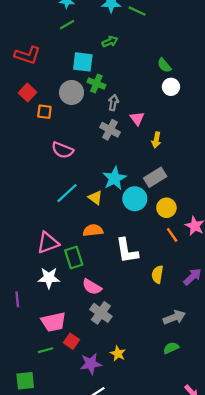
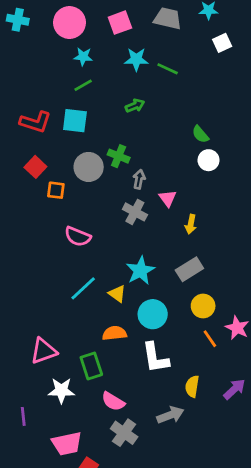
cyan square: (83, 62) -> (75, 121), moved
cyan circle: (135, 199) -> (153, 314), moved
pink triangle: (48, 243) -> (44, 351), moved
gray arrow: (174, 317) -> (170, 415), moved

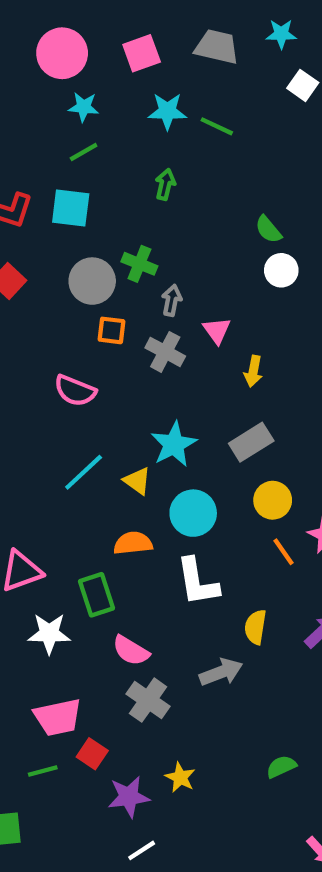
white square: (222, 43) -> (303, 85), turned -30
green arrow: (135, 106) -> (165, 184), turned -54
orange square: (56, 190) -> (111, 330), moved

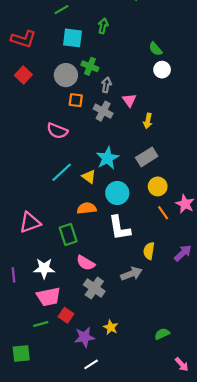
cyan square: (71, 208) -> (72, 38), moved
white star: (49, 633) -> (44, 268), moved
green semicircle: (281, 767) -> (162, 334), moved

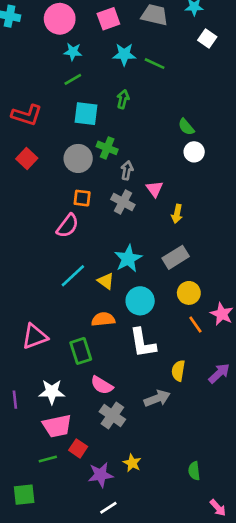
orange square: (76, 100) -> (82, 198), moved
pink semicircle: (57, 131) -> (68, 226), turned -75
green semicircle: (162, 334) -> (194, 471), turned -72

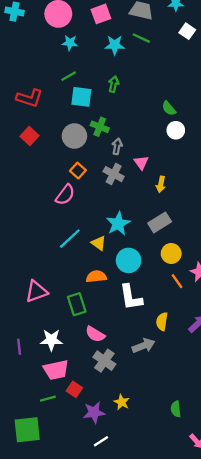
green line: (155, 64) -> (141, 38), moved
green line: (73, 79) -> (69, 76), moved
orange square: (82, 198) -> (78, 171), turned 35
green square: (24, 495) -> (27, 430), size x1.4

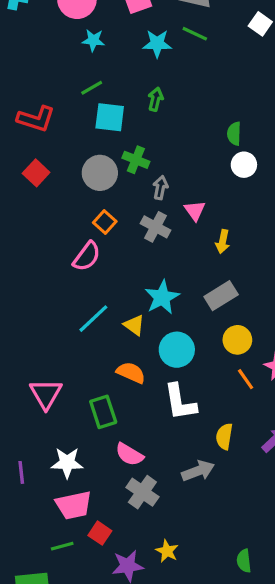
green semicircle: (169, 108) -> (234, 134), turned 42
orange semicircle: (96, 277) -> (131, 373), turned 30
pink triangle: (36, 292) -> (46, 394), turned -40

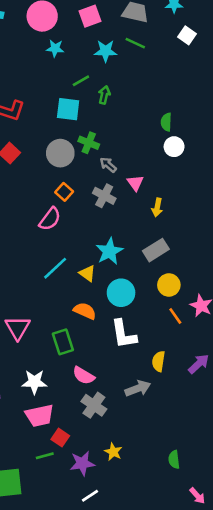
green line: (92, 88) -> (81, 81), moved
gray arrow: (160, 188) -> (108, 165), turned -60
green line: (62, 546) -> (45, 456), moved

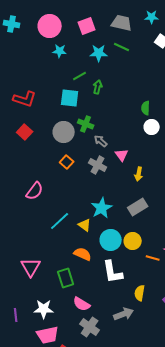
pink semicircle: (50, 219) -> (35, 191), moved
yellow circle: (169, 285) -> (133, 241), moved
orange line: (175, 316) -> (153, 258), turned -40

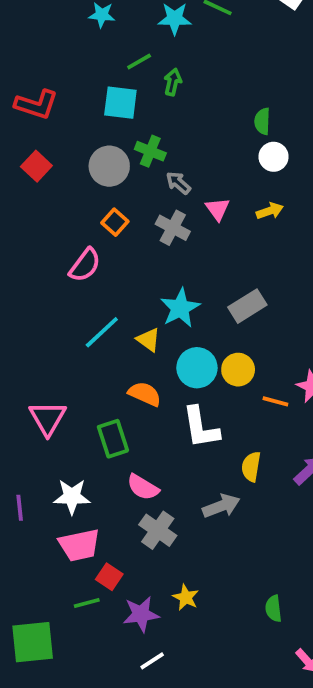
yellow arrow: (139, 174) -> (270, 211), moved, turned -120
pink semicircle: (35, 191) -> (85, 265), moved

